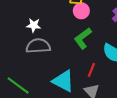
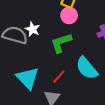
white star: (34, 25) -> (32, 29), moved

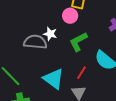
pink circle: (69, 15) -> (70, 16), moved

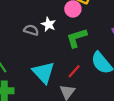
gray semicircle: (35, 42) -> (31, 30), size x0.6

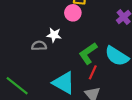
green L-shape: (77, 38) -> (88, 53), moved

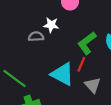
red line: (93, 72) -> (81, 64), moved

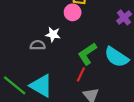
cyan triangle: (62, 74) -> (41, 86), moved

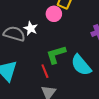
gray semicircle: (38, 45) -> (14, 34), size x1.5
red line: (81, 74) -> (45, 71), turned -64

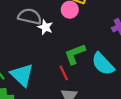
gray semicircle: (14, 34) -> (30, 16), moved

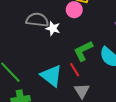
cyan triangle: (22, 75) -> (51, 76), moved

